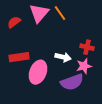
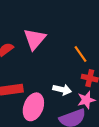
orange line: (60, 13) -> (81, 54), moved

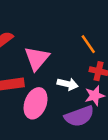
pink triangle: (35, 39) -> (37, 58), moved

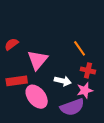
pink ellipse: (36, 103) -> (37, 97), turned -60

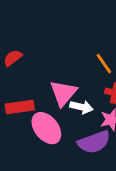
pink triangle: (38, 60) -> (63, 93), moved

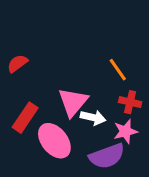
red rectangle: (20, 107) -> (25, 118), turned -48

